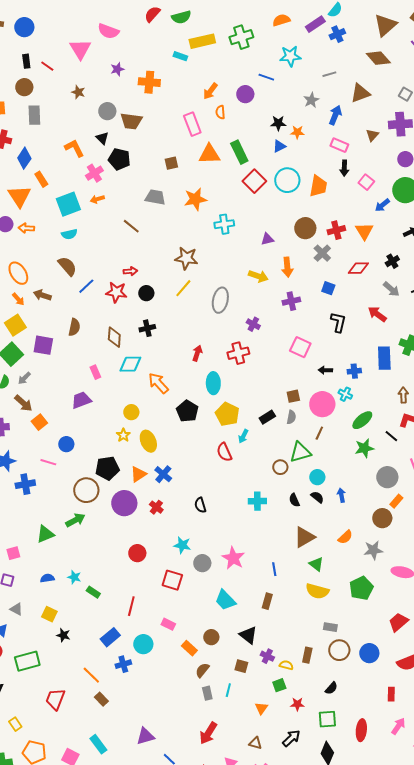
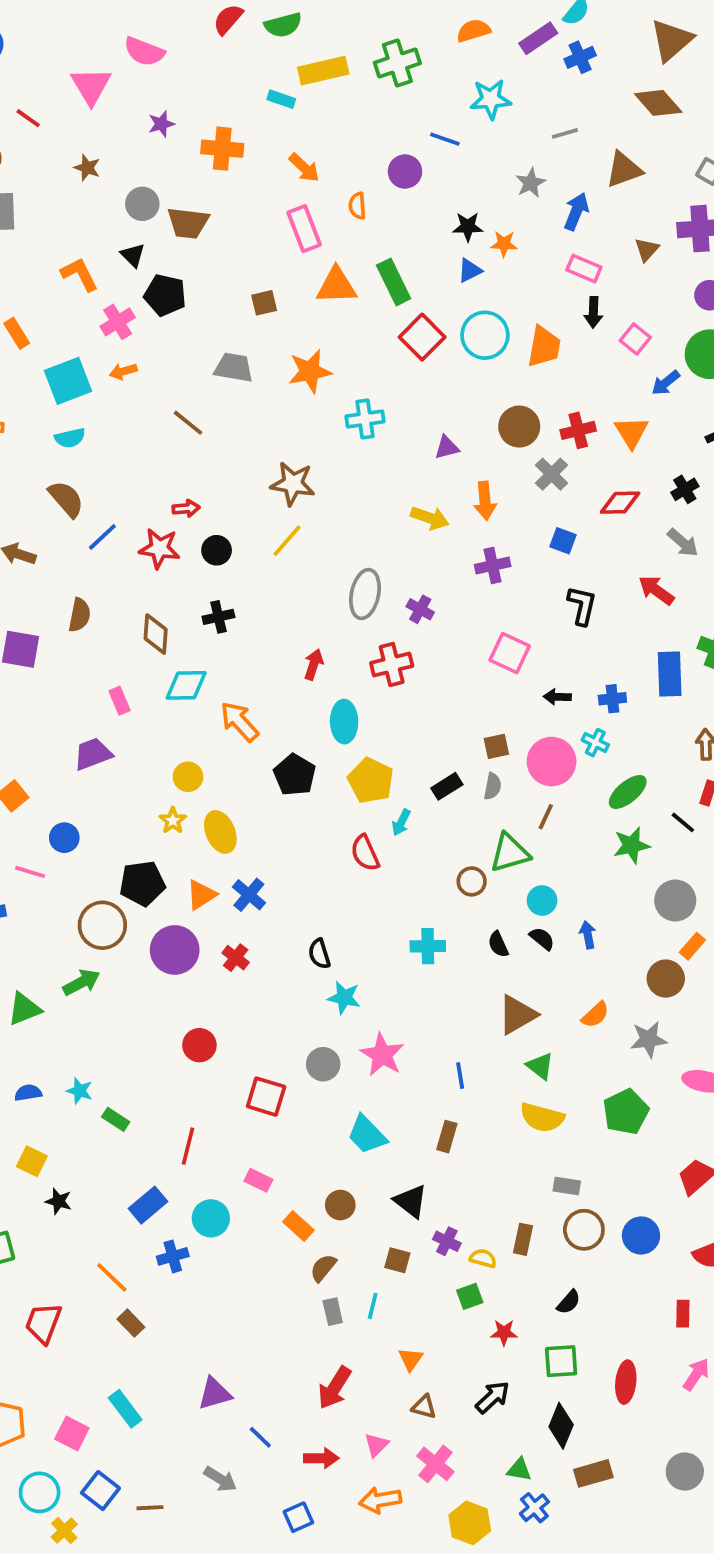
orange arrow: (210, 91) -> (304, 168), moved, turned -84
gray ellipse: (220, 300) -> (365, 594), moved
cyan star: (182, 545) -> (344, 998), moved
orange triangle: (261, 708) -> (411, 1359), moved

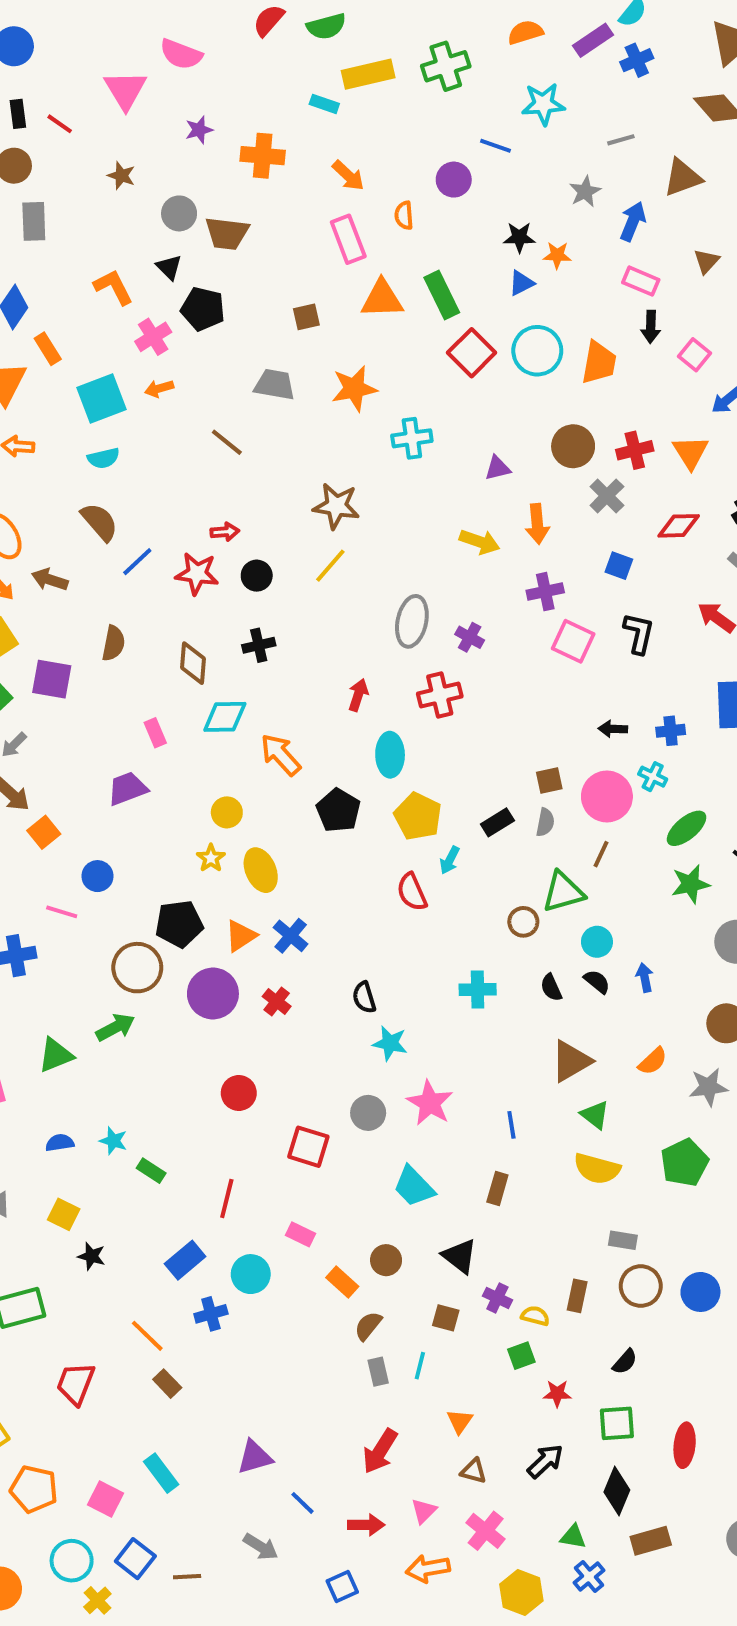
pink square: (510, 653) -> (573, 641), moved

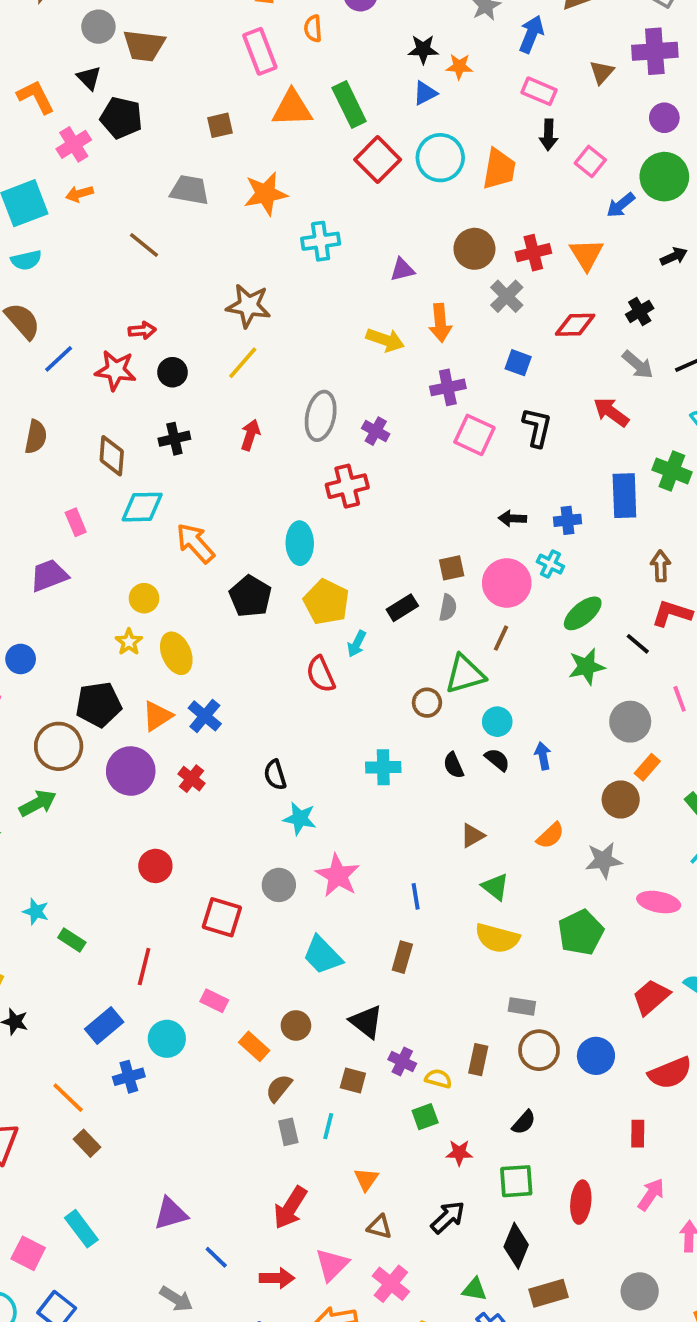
red arrow: (358, 695) -> (250, 435), moved
brown triangle: (571, 1061) -> (473, 836), size x0.6
pink triangle: (424, 1511) -> (332, 1265), size x1.4

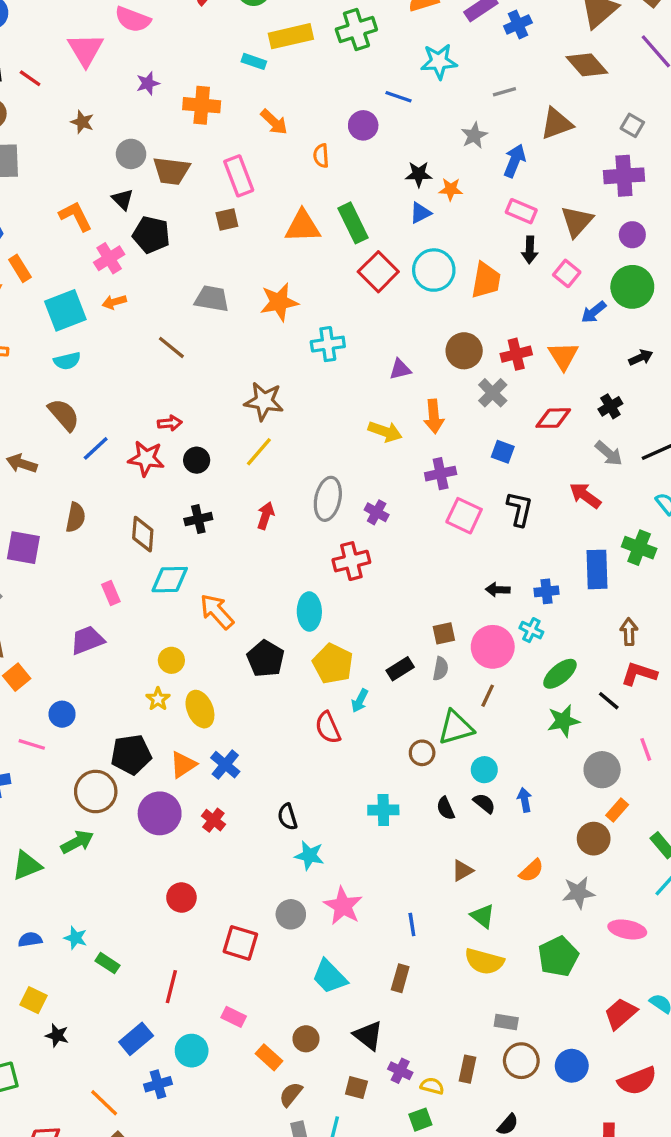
pink rectangle: (260, 51) -> (239, 176), moved
brown triangle: (602, 72) -> (577, 221), moved, size x1.5
brown square: (220, 125) -> (227, 220), moved

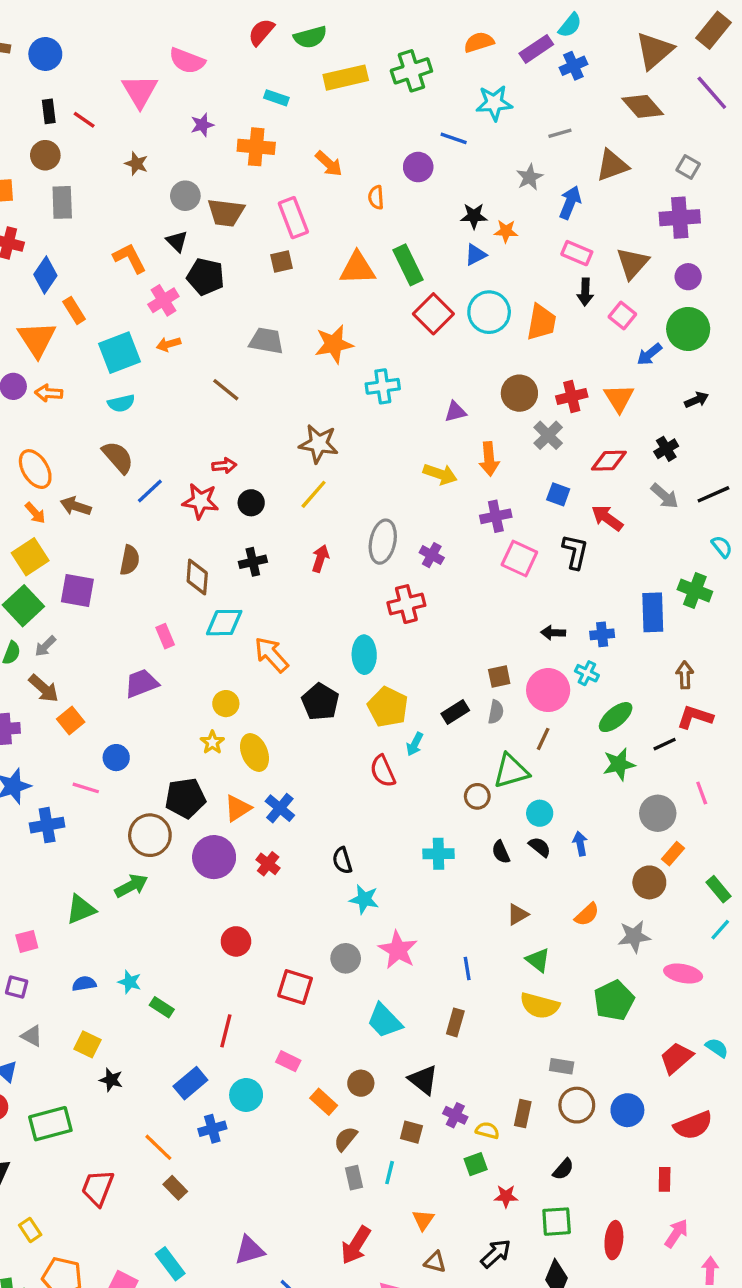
cyan rectangle: (254, 61) -> (276, 98), moved
red arrow: (585, 495) -> (607, 518), moved
black line: (609, 701) -> (665, 744), turned -65

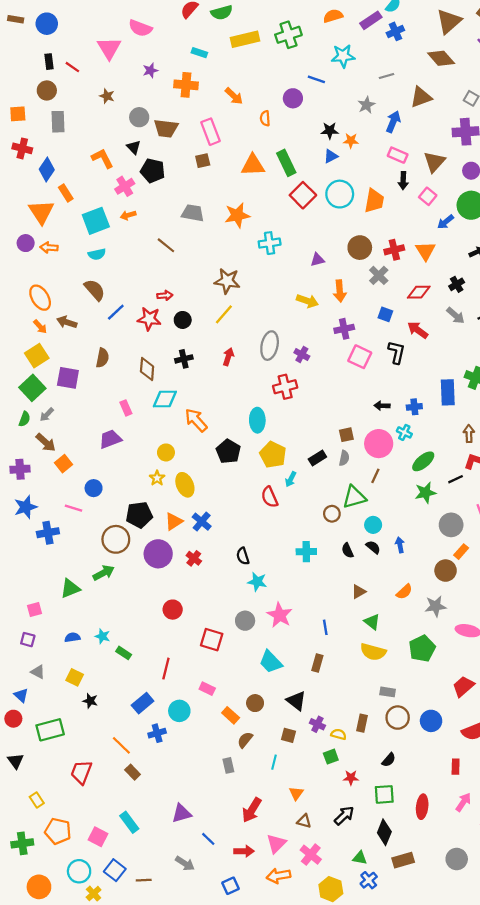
gray rectangle: (354, 1178) -> (228, 765), moved

